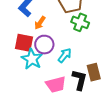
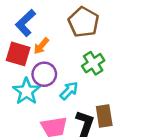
green cross: (80, 22) -> (93, 63), moved, turned 30
red square: (24, 43) -> (18, 54), moved

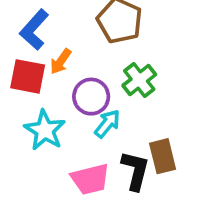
purple circle: (44, 74) -> (91, 97), moved

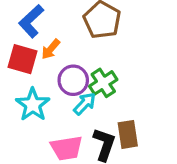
green cross: (139, 80) -> (103, 83), moved

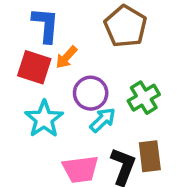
blue L-shape: (31, 21) -> (46, 25), turned 136
green cross: (103, 83) -> (144, 98), moved

